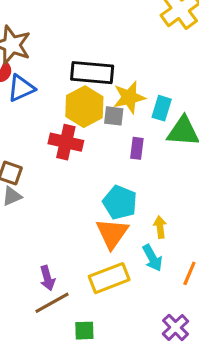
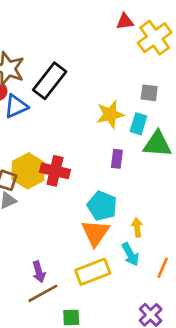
black rectangle: (92, 73) -> (50, 81), moved, turned -57
yellow hexagon: (84, 107) -> (28, 171), moved
gray square: (114, 116) -> (149, 93), moved
red cross: (66, 142) -> (55, 171), moved

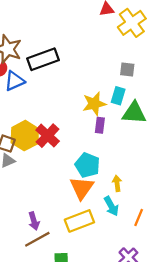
black rectangle: (50, 81) -> (43, 59), turned 32
yellow star: (110, 114) -> (94, 104), moved
red cross: (55, 171) -> (48, 136), turned 30

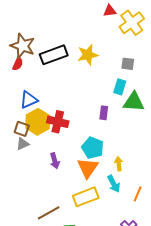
blue triangle: (15, 81) -> (29, 100), moved
yellow star: (94, 104) -> (88, 55), moved
red cross: (48, 136) -> (58, 122), turned -30
purple arrow: (34, 221) -> (55, 161), moved

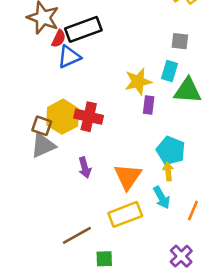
yellow star: (88, 55) -> (138, 82), moved
red semicircle: (18, 64) -> (59, 38), moved
blue triangle: (29, 100) -> (69, 57), moved
gray triangle: (23, 144) -> (43, 145), size x1.5
cyan pentagon: (93, 148) -> (171, 151), moved

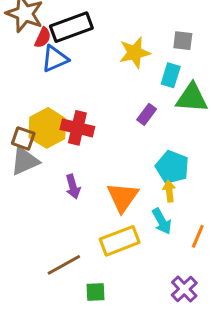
yellow star: (138, 82) -> (135, 53), moved
purple rectangle: (149, 105) -> (147, 114), turned 30

